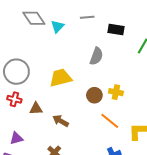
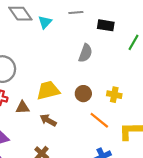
yellow trapezoid: (61, 78) -> (48, 90), moved
yellow cross: (116, 92) -> (114, 95), moved

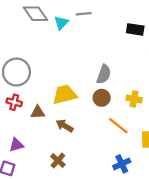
gray line: (76, 12) -> (84, 14), moved
black rectangle: (106, 25) -> (135, 29), moved
gray semicircle: (85, 53) -> (104, 74), moved

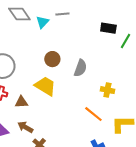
yellow trapezoid: (65, 94) -> (45, 86), turned 45
brown circle: (102, 98) -> (52, 59), moved
brown arrow: (65, 126) -> (25, 127), moved

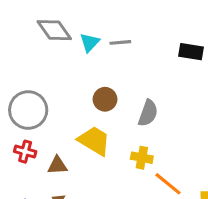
gray line: (62, 14) -> (120, 42), moved
yellow cross: (107, 90) -> (142, 158), moved

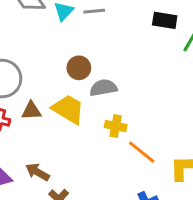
gray semicircle: (148, 113) -> (103, 88), moved, turned -120
brown triangle: (57, 165) -> (31, 111), moved

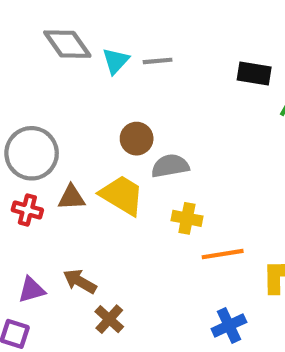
orange line: (142, 152) -> (223, 254), turned -48

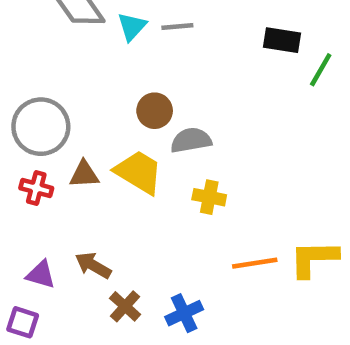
orange line: (223, 254) -> (255, 263), moved
purple triangle: (32, 290) -> (41, 275), turned 32
blue cross: (229, 325) -> (184, 313), moved

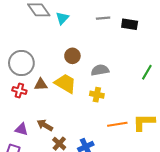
gray line: (177, 27) -> (103, 18), moved
green line: (321, 70) -> (147, 72), moved
gray semicircle: (191, 140) -> (100, 70), moved

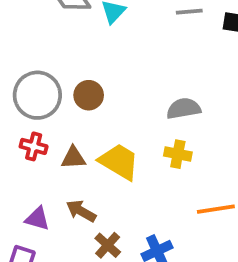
brown circle: (72, 56) -> (89, 95), moved
yellow trapezoid: (65, 83) -> (119, 162), moved
brown triangle: (41, 84) -> (73, 158), moved

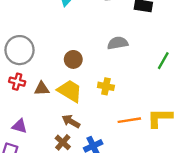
brown circle: (89, 95) -> (73, 59), moved
gray semicircle: (184, 108) -> (118, 43), moved
brown arrow: (81, 211) -> (71, 121), moved

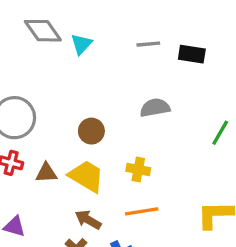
orange line: (129, 120) -> (142, 211), moved

